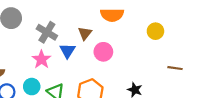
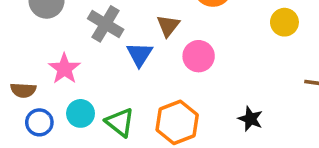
pink star: (41, 59) -> (64, 69), moved

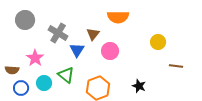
yellow circle: (284, 22) -> (158, 42), moved
green triangle: (120, 122) -> (66, 75), moved

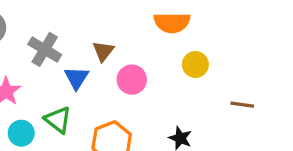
orange semicircle: (118, 17) -> (172, 23), moved
yellow circle: (158, 42) -> (195, 64), moved

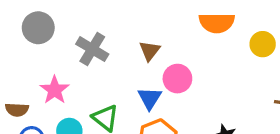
yellow circle: (195, 64) -> (263, 44), moved
blue triangle: (76, 78) -> (150, 98), moved

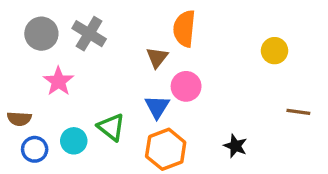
orange semicircle: (217, 23) -> (184, 29), moved, turned 96
gray cross: (92, 49) -> (89, 34), moved
pink star: (55, 90) -> (58, 81), moved

